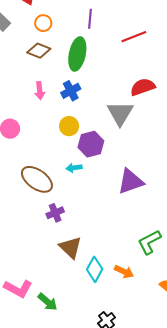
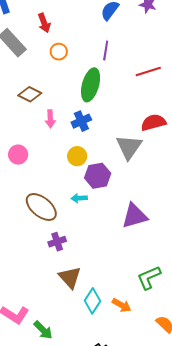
brown diamond: (39, 51) -> (30, 94), moved

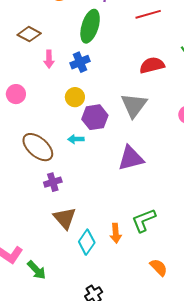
gray triangle: (129, 147) -> (134, 105), moved
orange arrow: (122, 305) -> (116, 233), moved, turned 54

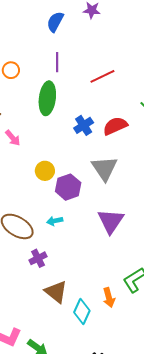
pink arrow: (49, 59) -> (13, 138), turned -30
blue cross: (80, 62) -> (84, 125), moved
cyan arrow: (76, 139) -> (55, 221), moved
purple triangle: (131, 158) -> (111, 221), turned -32

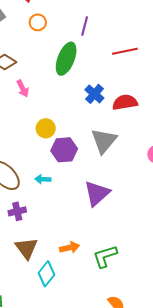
blue cross: (84, 125) -> (94, 94), turned -30
orange arrow: (109, 298) -> (70, 248), moved, turned -102

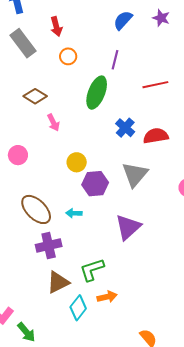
purple cross: (17, 211) -> (49, 245), size x1.4
brown triangle: (26, 248) -> (58, 282), turned 40
orange arrow: (70, 248) -> (107, 297), moved
green L-shape: (105, 256) -> (92, 270), moved

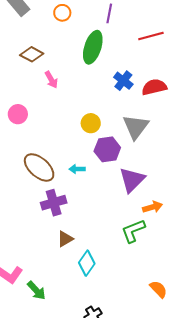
yellow circle: (77, 162) -> (91, 123), moved
purple hexagon: (95, 184) -> (107, 149), moved
green L-shape: (92, 270) -> (133, 231), moved
brown triangle: (58, 282) -> (65, 239), size x0.7
orange arrow: (107, 297) -> (153, 207), moved

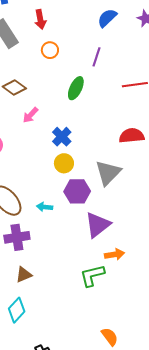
green ellipse: (93, 47) -> (76, 88), size x0.7
pink arrow: (51, 80) -> (31, 115), turned 66
blue cross: (123, 81) -> (62, 137), moved
cyan diamond: (87, 263) -> (17, 310), moved

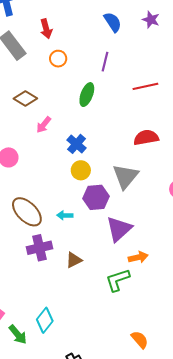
blue semicircle: (107, 18) -> (113, 22), turned 105
brown triangle: (24, 275) -> (74, 260), moved

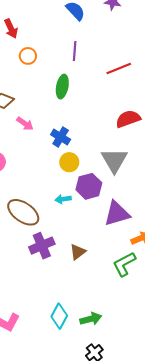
pink arrow: (44, 125) -> (25, 124), turned -84
cyan arrow: (65, 215) -> (63, 199), moved
purple triangle: (119, 229) -> (117, 214), turned 36
green arrow: (18, 334) -> (91, 319), moved, turned -55

